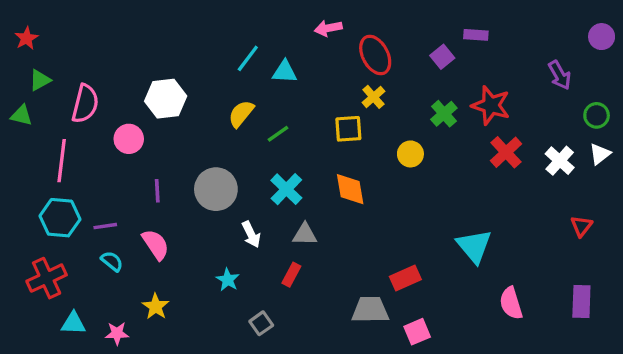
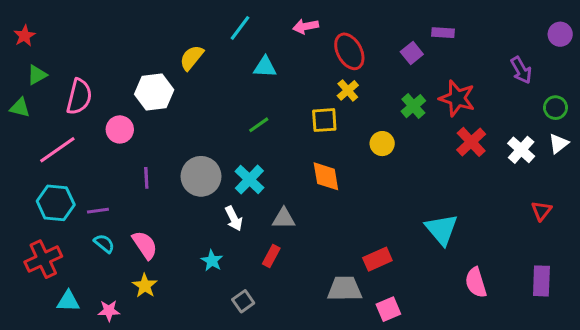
cyan line: (248, 58) -> (240, 28), moved
yellow semicircle: (241, 114) -> (192, 58), moved
pink line: (62, 161) -> (57, 150), turned 48
cyan cross: (286, 189) -> (249, 179), moved
pink semicircle: (156, 244) -> (145, 245), moved

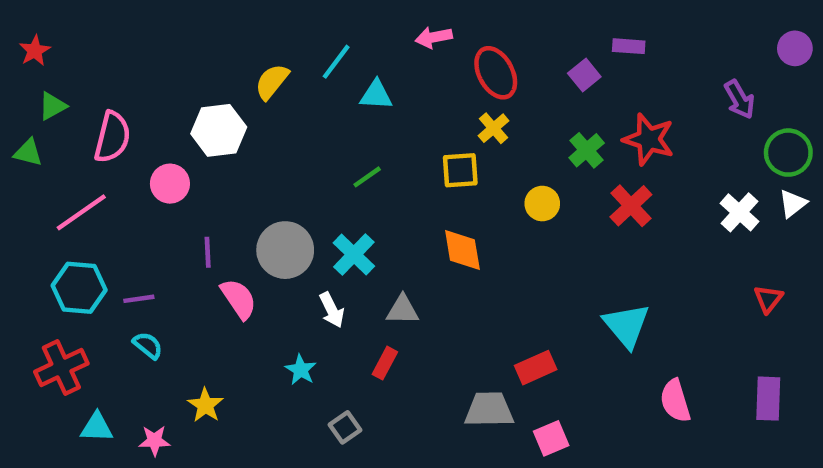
cyan line: (240, 28) -> (336, 62), moved
green circle: (555, 108) -> (788, 153), size x1.4
red cross: (471, 142) -> (631, 206), moved
pink semicircle: (145, 245) -> (239, 299), moved

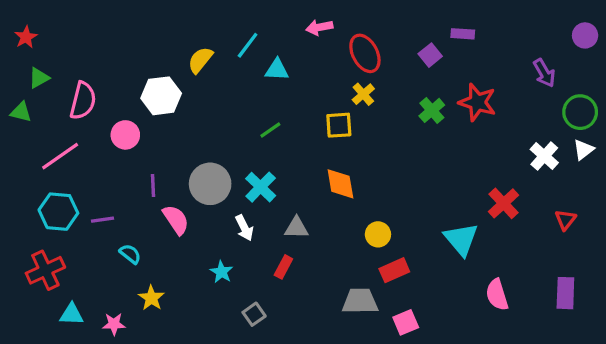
yellow circle: (542, 204) -> (378, 234), moved
red cross: (631, 206) -> (504, 203), moved
cyan semicircle: (148, 345) -> (130, 254), moved

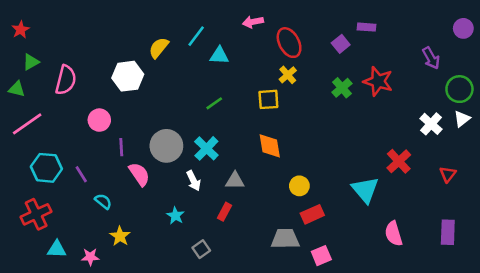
pink circle: (125, 135) -> (99, 120), moved
pink line: (60, 156) -> (27, 124), moved
purple line: (102, 220) -> (81, 174), turned 66

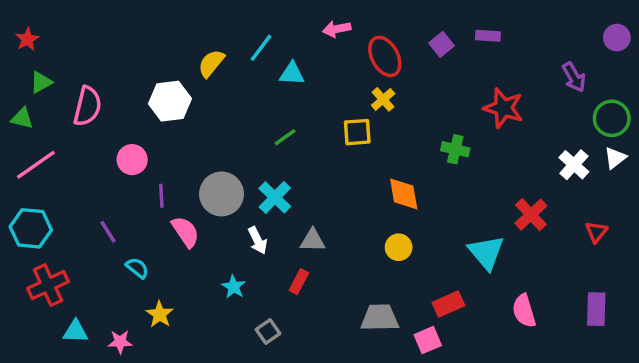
purple square: (341, 44) -> (442, 44), moved
green cross: (342, 88) -> (455, 149), moved, turned -36
orange diamond: (270, 146) -> (404, 194), moved
cyan hexagon: (46, 168) -> (31, 228), moved
red rectangle: (312, 214) -> (448, 304), moved

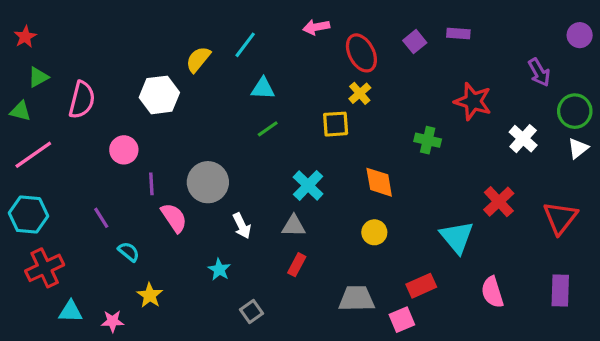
cyan triangle: (292, 74) -> (263, 88), moved
white cross: (574, 165) -> (523, 139), moved
cyan cross: (275, 197) -> (308, 185), moved
red triangle: (596, 232) -> (560, 218), size x1.6
red rectangle: (299, 282) -> (297, 265), moved

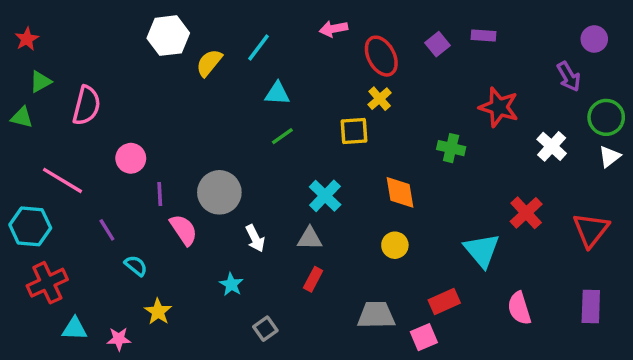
purple circle: (580, 35) -> (594, 39), moved
white hexagon: (159, 95) -> (168, 36), moved
pink line: (33, 155) -> (63, 180), moved, turned 66

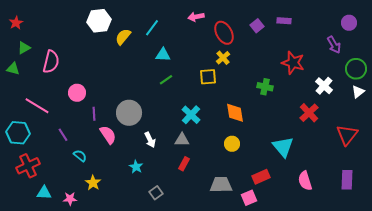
red cross: (526, 213) -> (309, 113), moved

